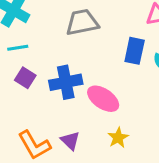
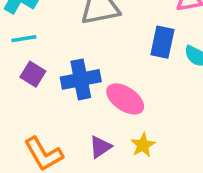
purple triangle: (70, 141) -> (100, 147), moved, turned 42

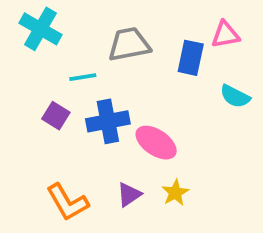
cyan line: (24, 39) -> (83, 77), moved
blue rectangle: (162, 42) -> (191, 58), moved

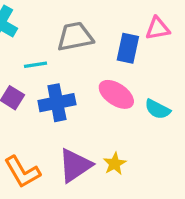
cyan semicircle: (235, 96) -> (158, 109), moved
pink ellipse: (156, 143) -> (116, 94), moved
purple triangle: (129, 195) -> (75, 165), size x1.6

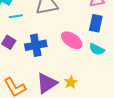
blue rectangle: (128, 48) -> (96, 23), moved
cyan line: (35, 65) -> (16, 16), moved

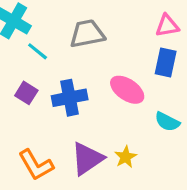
cyan line: (16, 16) -> (38, 51), turned 48
cyan semicircle: (97, 49) -> (167, 122), moved

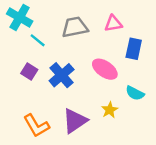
pink triangle: (167, 26) -> (113, 23), moved
blue cross: (70, 98) -> (62, 75), turned -30
yellow star: (126, 157) -> (110, 110), moved

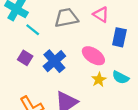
pink triangle: (113, 23) -> (101, 15), turned 42
yellow star: (110, 110) -> (99, 80), moved

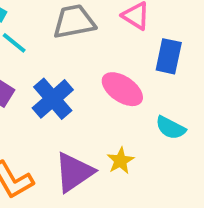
yellow star: (99, 80) -> (120, 161), moved

